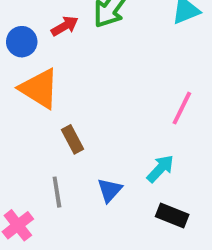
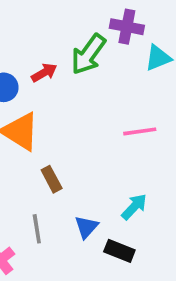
pink line: (182, 108) -> (140, 131), moved, turned 56
black rectangle: (172, 216) -> (119, 251), moved

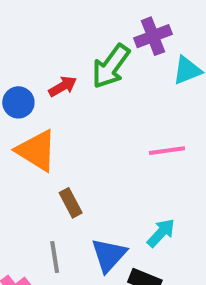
purple cross: (127, 27) -> (153, 36), turned -32
blue triangle: (86, 227) -> (109, 255), size x1.4

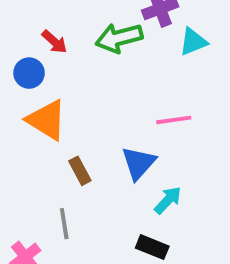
green arrow: (111, 66) -> (119, 38), turned 39
red arrow: (63, 86) -> (54, 42), moved, turned 72
blue triangle: (109, 255) -> (139, 163), moved

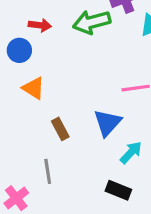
red arrow: (54, 42) -> (40, 25), turned -35
orange triangle: (47, 120) -> (34, 88), size x0.7

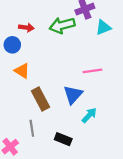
brown rectangle: (60, 129) -> (40, 99), size x1.5
black rectangle: (118, 190) -> (63, 139), moved

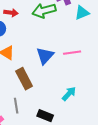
blue triangle: (73, 95) -> (45, 56), moved

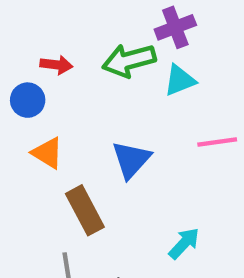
cyan triangle: (82, 13) -> (180, 80), moved
pink line: (72, 53) -> (217, 142), moved

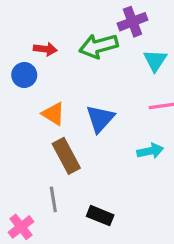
cyan triangle: (180, 80) -> (155, 60), moved, turned -35
orange triangle: (47, 153) -> (53, 114), moved
cyan arrow: (184, 243) -> (150, 151), moved, turned 35

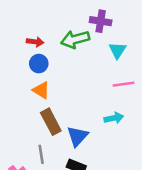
purple cross: (133, 22) -> (101, 21), turned 30
blue circle: (24, 75) -> (39, 64), moved
blue triangle: (100, 119) -> (78, 136), moved

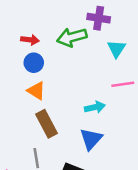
cyan arrow: (114, 118) -> (95, 107), moved
blue triangle: (78, 136) -> (91, 139), moved

